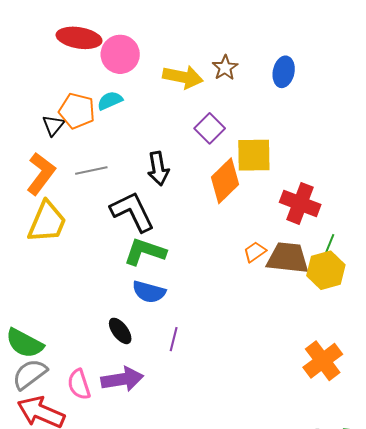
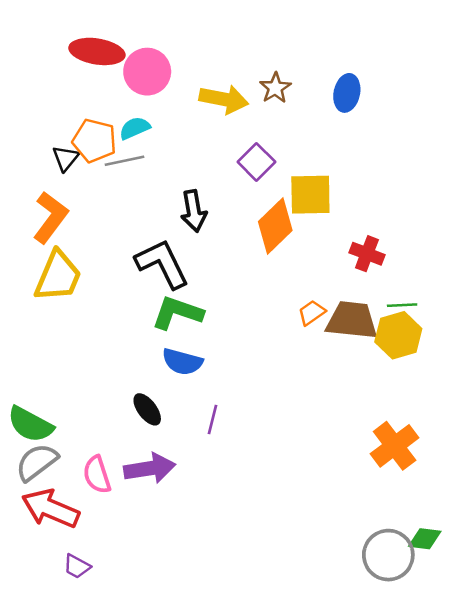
gray line: (91, 171) -> (125, 161), moved
red cross: (300, 203) -> (367, 254), size x0.7
green line: (329, 246) -> (402, 305), turned 65

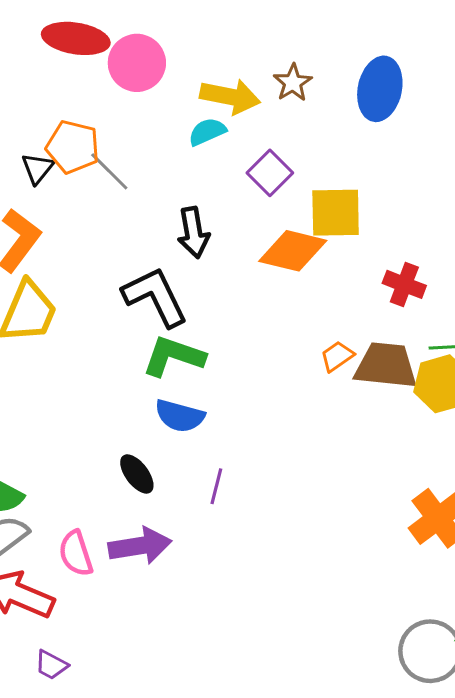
blue ellipse: (347, 93) -> (380, 89), size x1.4
cyan semicircle: (135, 128) -> (207, 132), moved
gray line: (125, 161) -> (109, 171), turned 57
orange diamond: (275, 226) -> (293, 251), turned 58

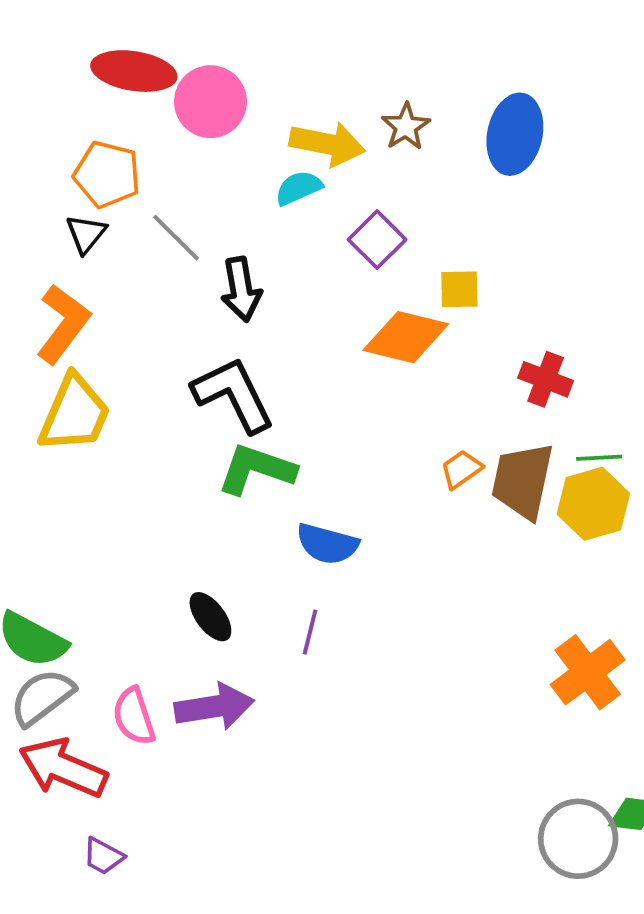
orange pentagon: (73, 147) -> (107, 174), moved
yellow square: (336, 213) -> (459, 289), size x0.6
black arrow: (193, 233) -> (241, 289), moved
brown trapezoid: (386, 365) -> (523, 481), turned -84
blue semicircle: (180, 416) -> (327, 544), moved

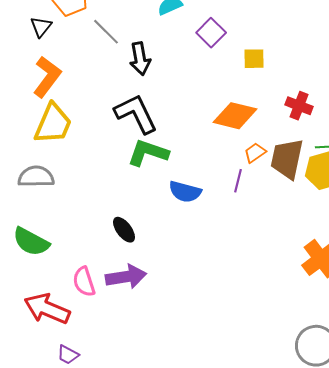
black triangle: (86, 234) -> (41, 27), moved
orange diamond: (406, 337) -> (235, 116), moved
purple line: (310, 632) -> (238, 181), moved
gray semicircle: (42, 697) -> (36, 177), moved, turned 36

